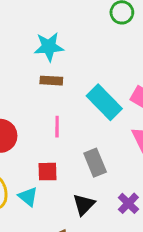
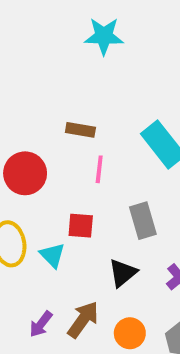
cyan star: (49, 47) -> (104, 36), moved
brown rectangle: (51, 81) -> (80, 130), moved

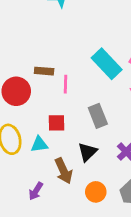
brown rectangle: (80, 130) -> (44, 71), moved
cyan triangle: (52, 255) -> (39, 144), turned -48
brown arrow: (83, 320) -> (64, 171), moved, turned 125

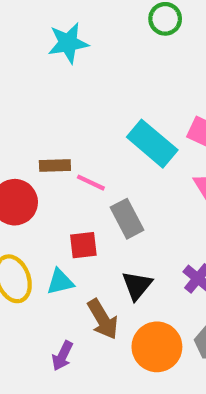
pink line: (66, 84) -> (91, 183), turned -60
gray rectangle: (98, 116) -> (127, 219), moved
orange circle: (96, 192) -> (157, 347), size x1.5

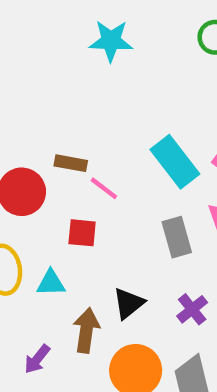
gray rectangle: (127, 219) -> (177, 237), moved
red square: (83, 245) -> (82, 233), moved
brown arrow: (103, 319) -> (86, 330), turned -153

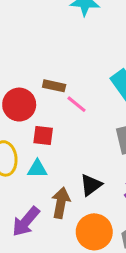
red square: (82, 233) -> (43, 135), moved
purple arrow: (37, 359) -> (26, 222), size x1.5

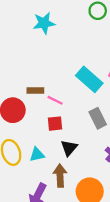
red square: (43, 135) -> (55, 124), moved
black triangle: (91, 185) -> (69, 148), moved

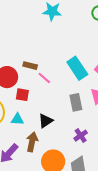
red square: (55, 124) -> (22, 95), moved

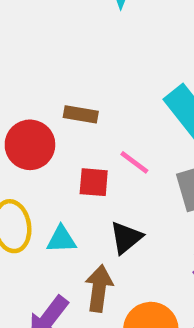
pink line: (44, 78) -> (134, 162), moved
red square: (22, 95) -> (94, 182), moved

